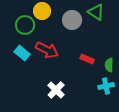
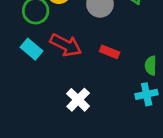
red rectangle: (87, 59) -> (110, 52), moved

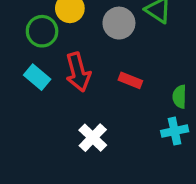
red arrow: (66, 45) -> (78, 72), turned 48

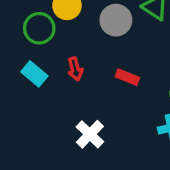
red arrow: (78, 72) -> (75, 69), size x0.6

